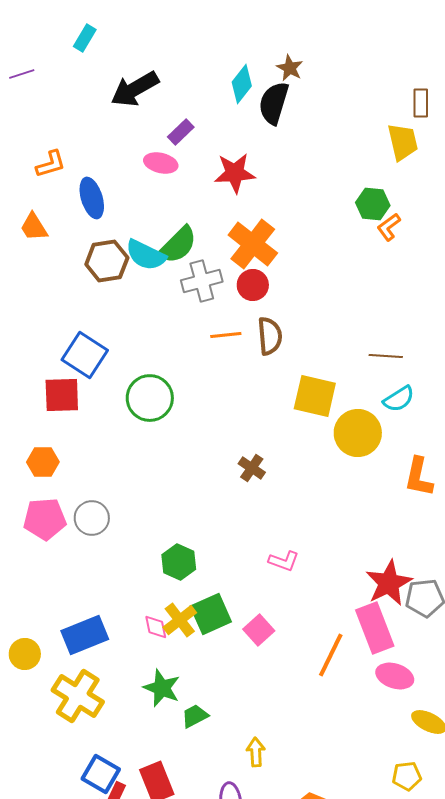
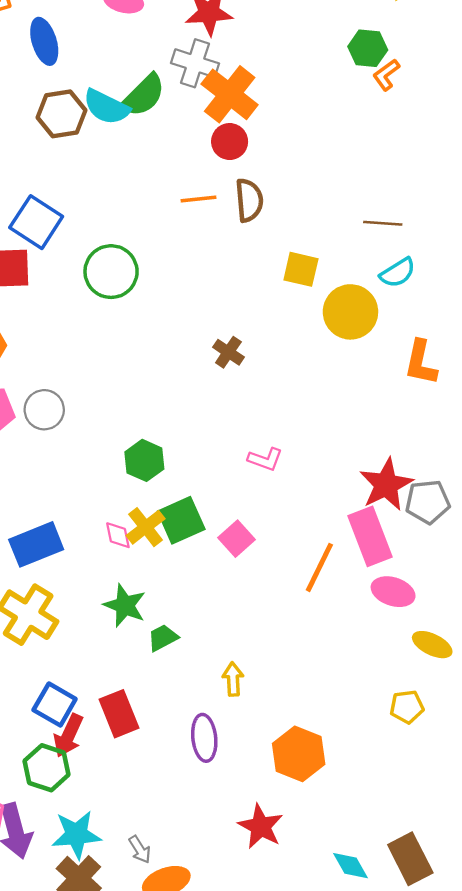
gray cross: (202, 281) -> (195, 63), moved, turned 33
yellow square: (315, 396) -> (301, 269), size x0.7

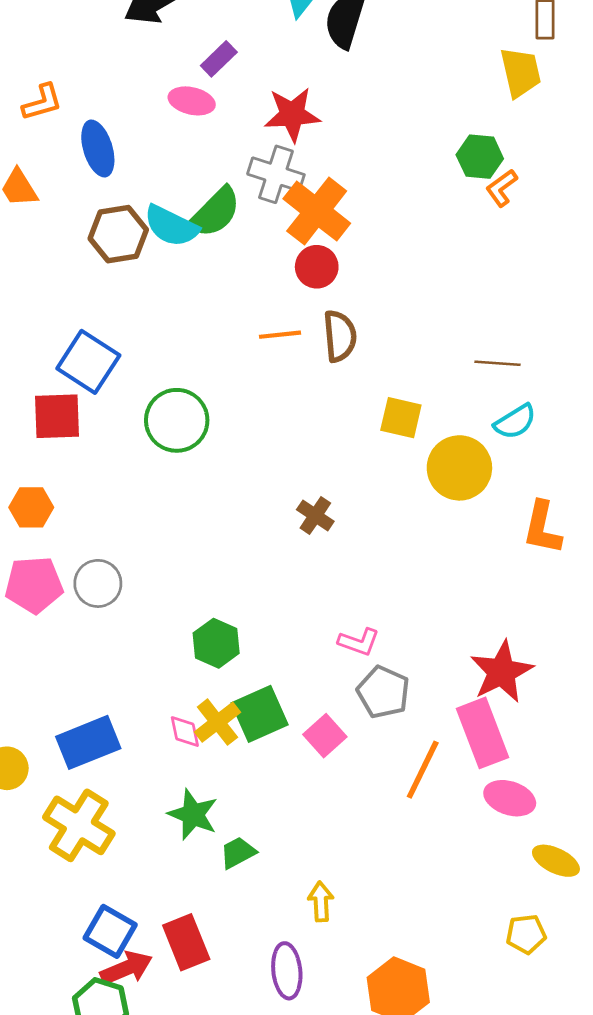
gray pentagon: (428, 502) -> (383, 692), moved, turned 30
red arrow: (68, 736) -> (126, 968), turned -138

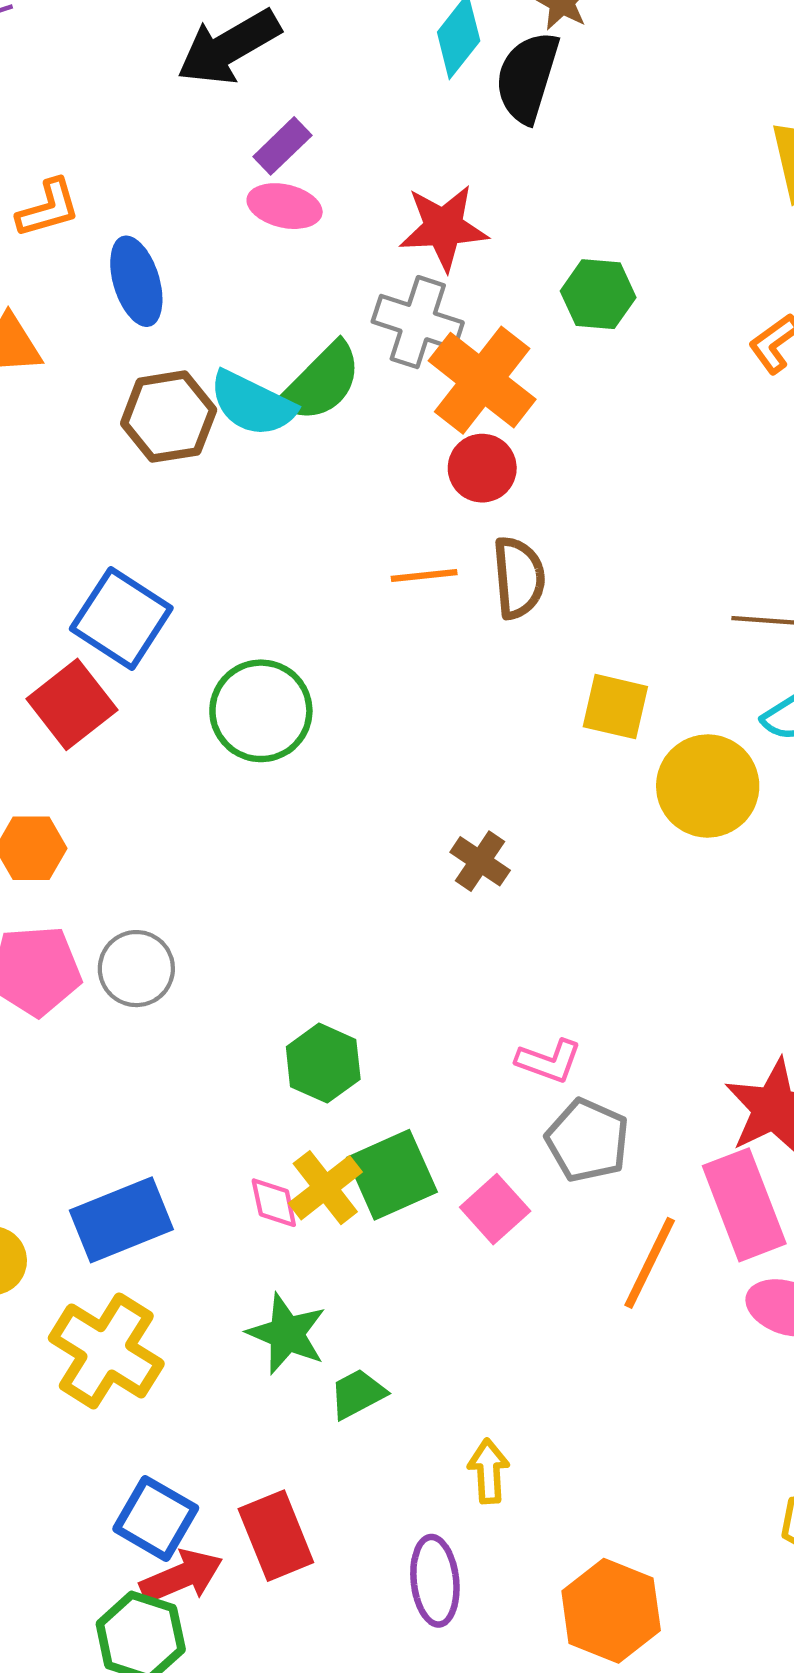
purple rectangle: (219, 59) -> (282, 146), moved
green hexagon: (480, 157) -> (598, 294), moved
red square: (57, 416) -> (72, 704), turned -36

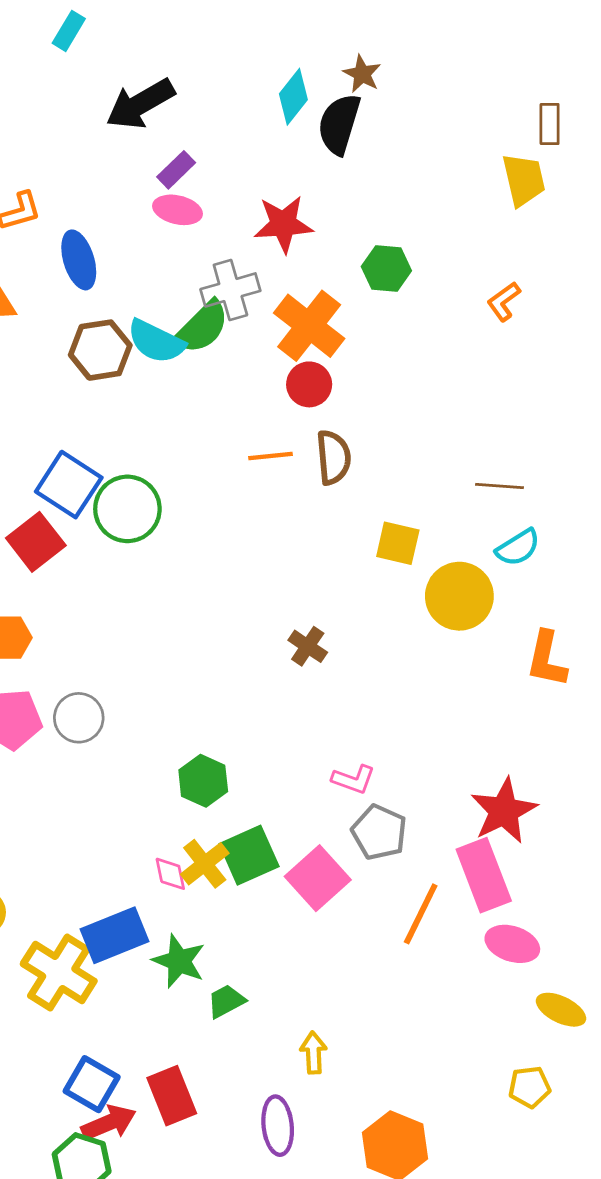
gray cross: (418, 322) -> (230, 290), moved, turned -34
green circle: (261, 711) -> (127, 509), moved
pink square: (495, 1209) -> (318, 878), size x1.4
blue rectangle: (121, 1220) -> (115, 935), moved

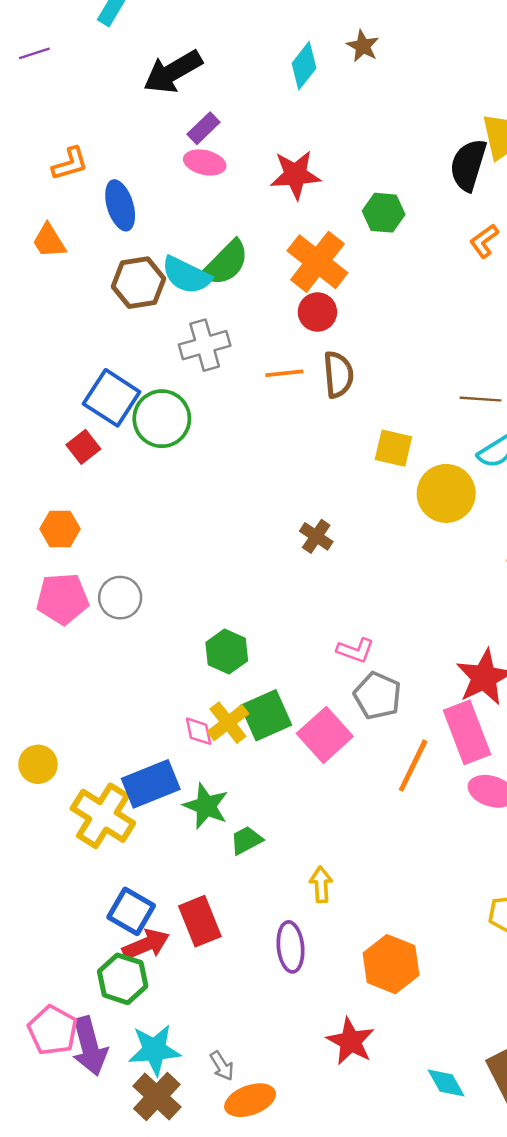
black semicircle: (339, 124) -> (468, 165), moved
gray cross: (230, 290) -> (205, 345), moved
red square: (36, 542) -> (83, 447), size x0.7

